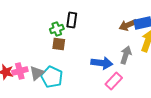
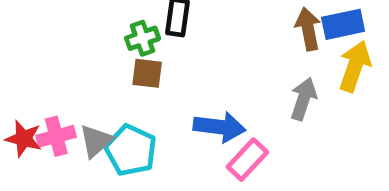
brown arrow: (128, 25) -> (308, 29), turned 102
blue arrow: (102, 63) -> (219, 127), moved
pink rectangle: (114, 81) -> (247, 160), moved

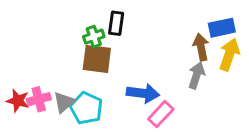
brown arrow: (308, 29) -> (201, 47), moved
brown square: (147, 73) -> (97, 59), size x1.5

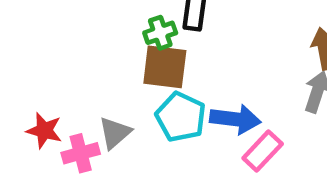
pink cross: (39, 99) -> (81, 153), moved
cyan pentagon: (86, 108) -> (181, 117), moved

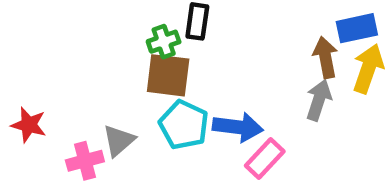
red star: (44, 131) -> (29, 125), moved

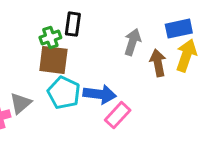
brown arrow: (325, 57) -> (158, 63), moved
gray arrow: (319, 100) -> (133, 42), moved

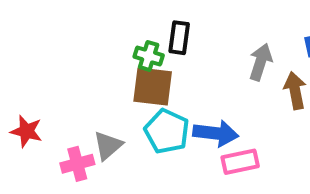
green cross: (50, 37) -> (149, 56), turned 36
pink rectangle: (118, 115) -> (240, 162), turned 35

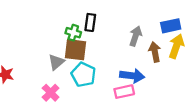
blue arrow: (216, 133) -> (132, 76), moved
gray triangle: (108, 146) -> (56, 62), moved
pink cross: (77, 164) -> (51, 93), moved, turned -30

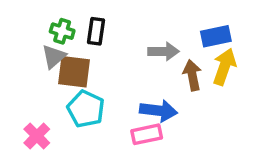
green cross: (73, 33) -> (62, 31), moved
gray arrow: (136, 36) -> (164, 51), turned 72
gray triangle: (56, 62) -> (54, 57), moved

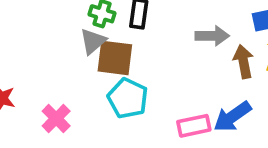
blue arrow: (158, 111) -> (232, 117), moved, turned 138
pink cross: (37, 136) -> (56, 118), moved

